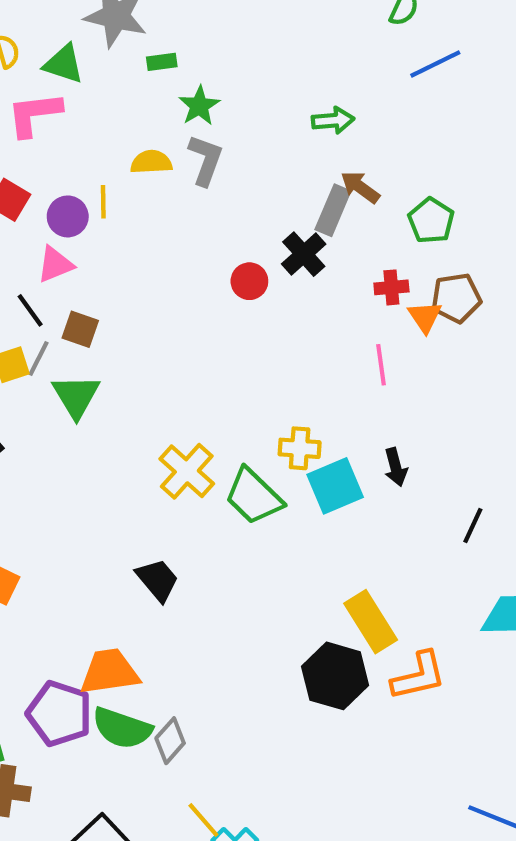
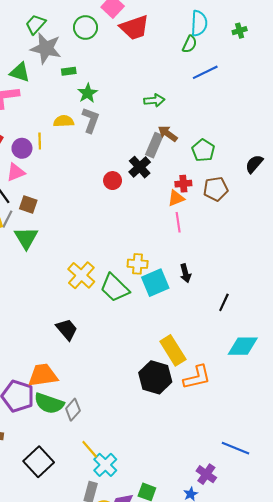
orange triangle: (425, 317) -> (176, 198), moved, turned 42

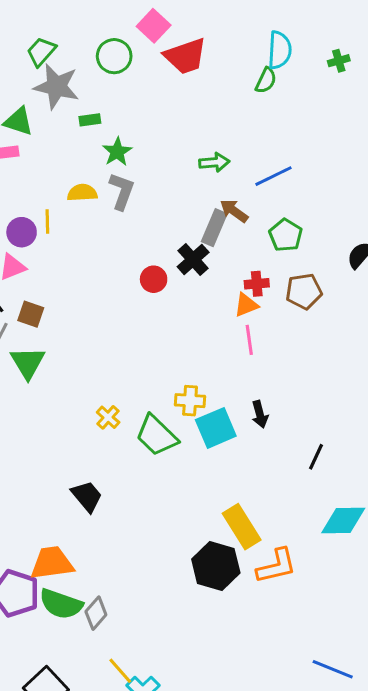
blue line: (205, 72) -> (273, 176), moved
yellow cross: (81, 275) -> (108, 417), size x0.6

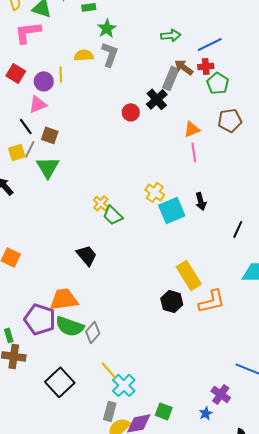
red cross: (257, 284) -> (206, 66), moved
yellow cross: (190, 401) -> (155, 192), turned 30
green trapezoid: (157, 436) -> (113, 215), moved, size x0.7
black hexagon: (216, 566) -> (172, 301), size x0.7

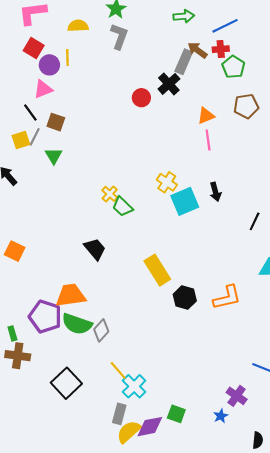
yellow semicircle: (84, 55) -> (78, 26), moved
red square: (16, 73) -> (34, 48), moved
green triangle: (48, 167) -> (54, 156), size x0.7
yellow rectangle: (189, 275) -> (157, 270), moved

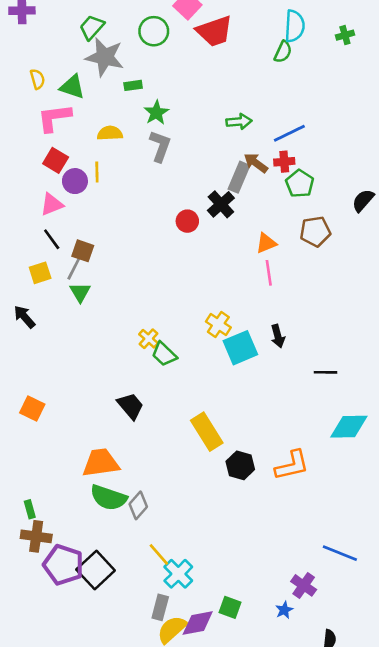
pink triangle: (43, 89) -> (52, 204), moved
gray line: (35, 137) -> (74, 269), moved
black line: (255, 221) -> (326, 372), turned 66
purple pentagon: (45, 317) -> (63, 565), moved

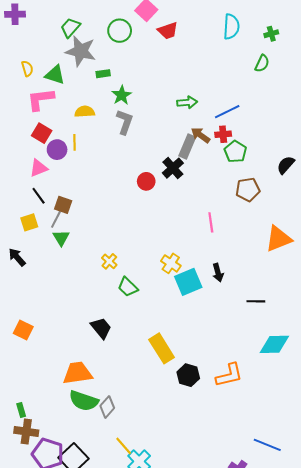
red trapezoid: (214, 31) -> (168, 31), size x0.7
green semicircle: (283, 52) -> (262, 63), moved
orange triangle: (266, 243) -> (278, 239), moved, size x1.6
yellow cross: (149, 339) -> (109, 261), moved

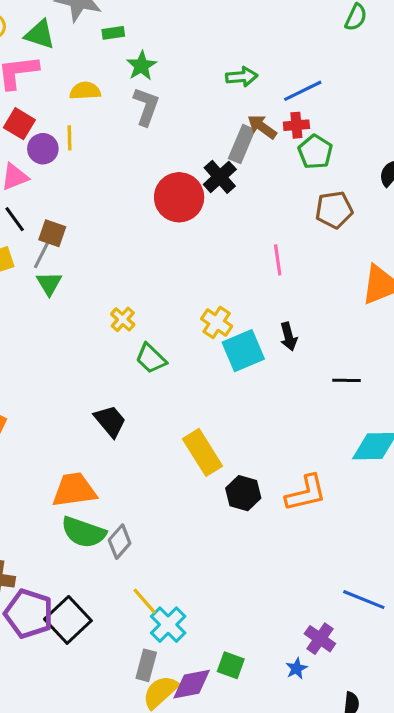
red circle: (146, 181) -> (179, 197), size x1.8

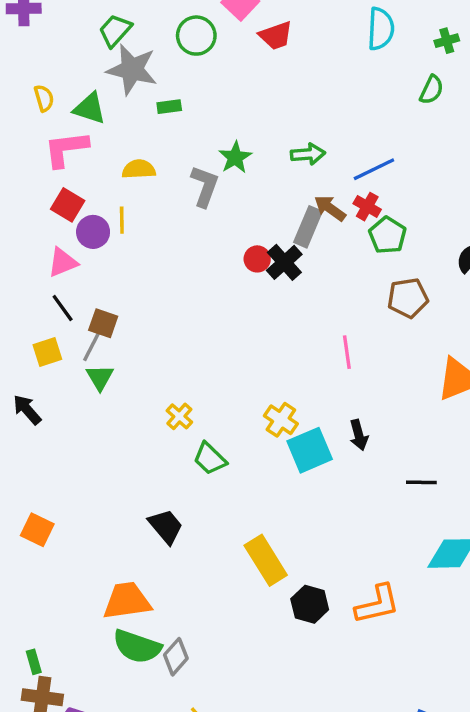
green star: (141, 66) -> (235, 157), moved
red cross: (296, 125) -> (367, 207), turned 35
red circle: (179, 197) -> (257, 259), moved, size x0.5

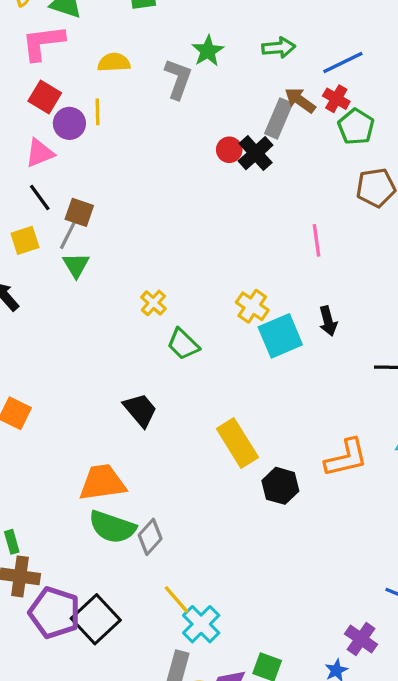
orange L-shape: (377, 604) -> (346, 458), moved

